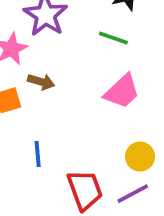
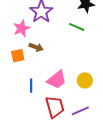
pink trapezoid: (122, 91) -> (57, 80), moved
yellow circle: (140, 157) -> (85, 80), moved

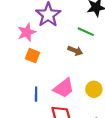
brown arrow: (36, 47) -> (75, 51), moved
orange square: (18, 56) -> (33, 56), moved, turned 32

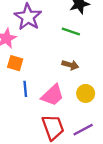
brown arrow: (75, 51) -> (70, 65), moved
blue line: (36, 94) -> (25, 89), moved

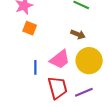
blue line: (25, 89) -> (35, 67), moved
yellow circle: (86, 93) -> (89, 61), size x1.6

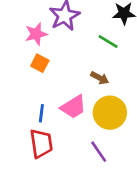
red trapezoid: (58, 88) -> (41, 144), moved
purple line: (84, 92) -> (99, 152), turned 72

